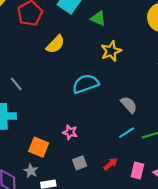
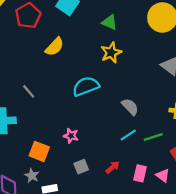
green triangle: (98, 18) -> (110, 22), moved
gray line: (16, 84) -> (29, 91), moved

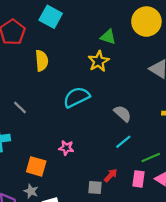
green triangle: (110, 22) -> (108, 37), moved
yellow semicircle: (55, 47) -> (42, 61), turned -42
green line: (153, 137) -> (151, 158), moved
gray square: (81, 167) -> (95, 187), moved, turned 32

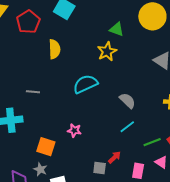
gray line: (20, 108) -> (33, 92), turned -40
pink rectangle: (139, 179) -> (138, 171), moved

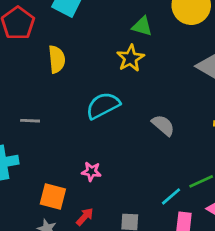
cyan line: (127, 127) -> (171, 196), moved
red arrow: (114, 157) -> (85, 217), moved

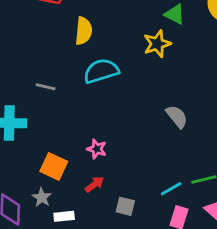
cyan semicircle: (103, 106) -> (101, 71), moved
red arrow: (85, 217) -> (95, 184), moved

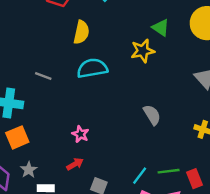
orange square: (54, 166) -> (17, 137), moved, turned 35
cyan line: (171, 189) -> (140, 176), turned -30

